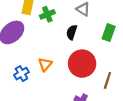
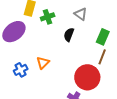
red circle: (82, 64) -> (87, 77), moved
brown line: (107, 80) -> (102, 57), moved

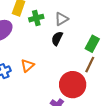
gray triangle: (81, 14) -> (61, 19), moved, turned 48

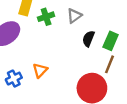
black semicircle: (57, 38) -> (88, 39), moved

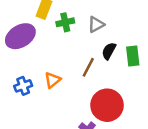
green rectangle: (111, 41) -> (133, 56), turned -36
brown line: (110, 64) -> (88, 67), moved

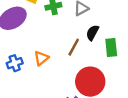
green rectangle: (133, 56) -> (111, 47), moved

